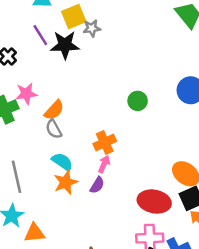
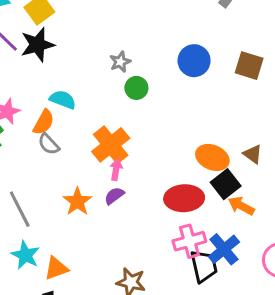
gray star: (92, 28) -> (120, 62), moved
orange cross: (105, 143) -> (111, 145), size x1.4
cyan semicircle: (62, 162) -> (63, 100), moved
purple semicircle: (97, 185) -> (114, 196), turned -144

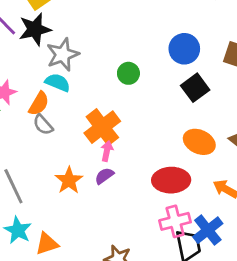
gray star: (120, 62) -> (63, 54), moved, size x1.6
black square: (226, 184) -> (195, 88), moved

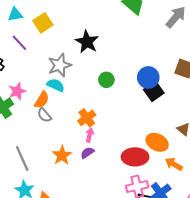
black star: (35, 29) -> (87, 42), moved, turned -30
blue circle: (184, 49) -> (148, 77), moved
orange cross: (102, 127) -> (87, 118), size x0.7
orange ellipse: (199, 142) -> (157, 142), moved

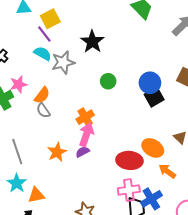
purple line: (19, 43) -> (44, 34), moved
cyan semicircle: (56, 85) -> (43, 53), moved
pink arrow: (90, 135) -> (86, 134), size x1.6

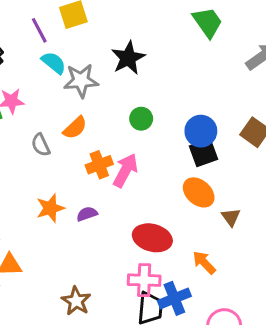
purple line: (44, 34) -> (39, 30), moved
orange semicircle: (42, 95) -> (75, 128), moved
pink arrow: (86, 134) -> (125, 170), moved
orange ellipse: (153, 148) -> (199, 192), moved

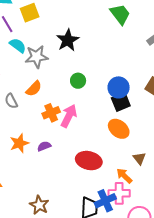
brown triangle: (231, 217) -> (139, 158), moved
pink cross: (144, 280) -> (119, 193), moved

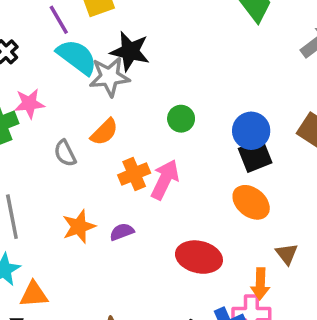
black star: (68, 40) -> (130, 51), moved, turned -30
cyan semicircle: (18, 45) -> (77, 57), size x1.4
orange arrow: (124, 176) -> (260, 284), turned -132

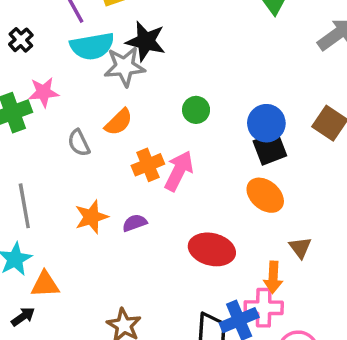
cyan semicircle: (77, 57) -> (92, 46), turned 132

